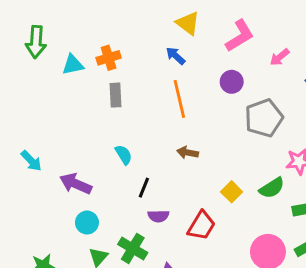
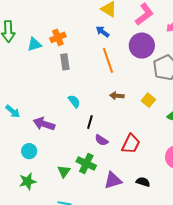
purple circle: (232, 82) -> (142, 46), size x1.6
yellow square: (232, 192) -> (148, 100), moved
purple semicircle: (158, 216) -> (101, 140), turned 40
cyan circle: (87, 223) -> (29, 151), moved

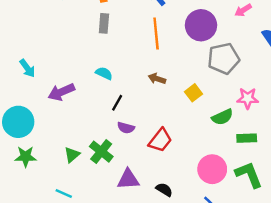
cyan semicircle: (74, 101) -> (104, 73), turned -40
purple arrow: (44, 124) -> (61, 92), turned -55
purple semicircle: (101, 140) -> (126, 128), turned -32
cyan circle: (29, 151) -> (18, 122), moved, size x1.6

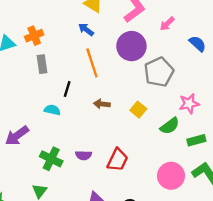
black line: (117, 103) -> (67, 89), moved
green cross: (101, 152) -> (51, 159), moved

